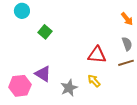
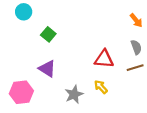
purple triangle: (43, 74) -> (47, 69), moved

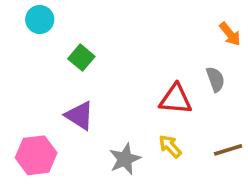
gray semicircle: (136, 47) -> (215, 79), moved
brown line: (135, 68) -> (228, 150), moved

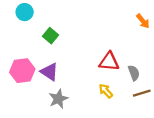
gray semicircle: (215, 79) -> (134, 73), moved
pink hexagon: (36, 155) -> (22, 71), moved
gray star: (125, 159) -> (58, 99), moved

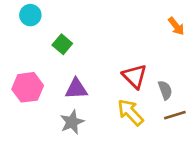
red triangle: (109, 62) -> (135, 76), turned 40
purple triangle: (49, 72) -> (76, 89), moved, turned -36
yellow arrow: (106, 91) -> (130, 112), size x1.5

